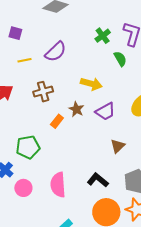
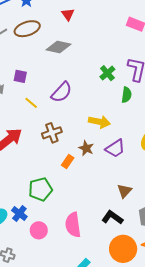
green semicircle: (120, 59) -> (127, 95), turned 42
yellow line: (24, 60) -> (31, 103), turned 56
brown triangle: (118, 146) -> (124, 191), moved

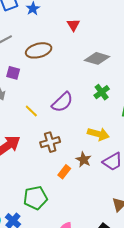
brown ellipse: (27, 29) -> (39, 50), moved
gray diamond: (58, 47) -> (97, 58), moved
green cross: (107, 73) -> (102, 92), moved
purple square: (20, 76) -> (13, 73), moved

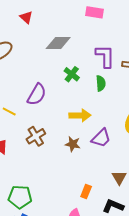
orange rectangle: (64, 172) -> (86, 191), moved
green pentagon: (35, 198) -> (20, 197), moved, turned 30

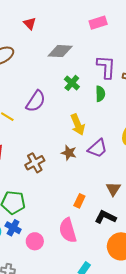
pink rectangle: (94, 12) -> (98, 23), turned -30
yellow arrow: (80, 115) -> (78, 125), turned 65
brown cross: (36, 136) -> (35, 163), moved

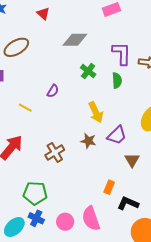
purple semicircle: (36, 101) -> (53, 91), size x0.6
brown triangle: (113, 189) -> (132, 160), moved
orange rectangle: (79, 201) -> (109, 187), moved
pink circle: (35, 241) -> (65, 222), moved

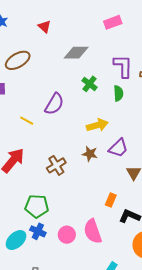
purple semicircle: (53, 91) -> (54, 104), size x1.6
yellow arrow: (96, 112) -> (97, 125), turned -80

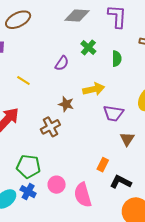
purple L-shape: (123, 66) -> (117, 16), moved
purple semicircle: (54, 104) -> (62, 63), moved, size x0.7
purple trapezoid: (118, 148) -> (113, 113), turned 50
brown star: (90, 154) -> (66, 104), moved
pink circle: (67, 235) -> (57, 185), moved

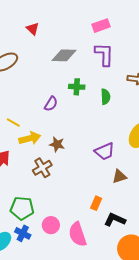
green cross: (88, 47) -> (77, 87), turned -35
yellow arrow: (94, 89) -> (30, 138), moved
purple trapezoid: (113, 113) -> (105, 151), turned -30
brown triangle: (127, 139) -> (119, 176), turned 42

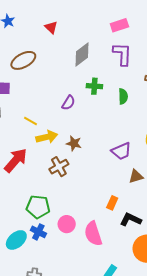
gray diamond: (64, 55) -> (82, 55), turned -40

